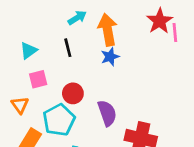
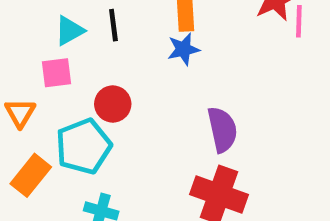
cyan triangle: (29, 51) -> (69, 31), moved
purple semicircle: (107, 113) -> (222, 130), moved

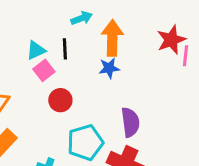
pink square: (56, 73) -> (44, 70), moved, turned -35
cyan pentagon: (83, 146) -> (85, 142), moved

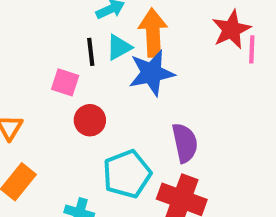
cyan triangle: (36, 50) -> (119, 47), moved
blue star: (109, 68) -> (152, 73), size x1.6
pink square: (44, 70) -> (65, 82), turned -30

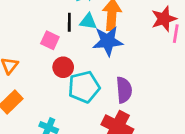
cyan triangle: (119, 47) -> (88, 22), turned 30
cyan pentagon: (127, 174) -> (84, 87), moved

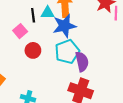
pink square: (50, 40) -> (20, 31), turned 32
cyan pentagon: (84, 87) -> (67, 52), moved

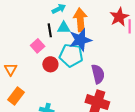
cyan pentagon: (67, 52) -> (71, 55), moved, turned 30

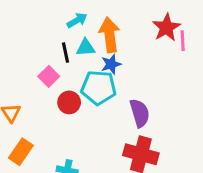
blue star: (80, 40) -> (111, 64), size x0.6

